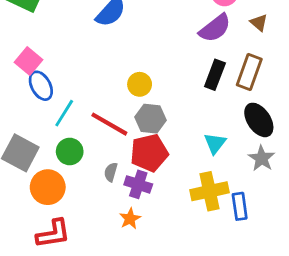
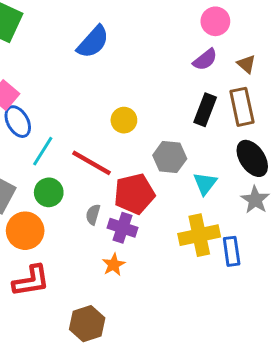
brown triangle: (259, 23) -> (246, 64), moved
purple semicircle: (215, 28) -> (205, 60), size x0.7
brown rectangle: (249, 72) -> (242, 107), turned -32
gray hexagon: (151, 119) -> (170, 157), moved

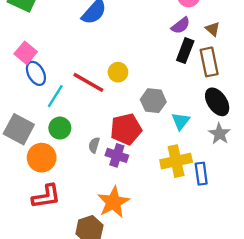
black rectangle: (205, 110) -> (185, 51), moved
red line: (91, 163) -> (88, 82), moved
orange star: (114, 265) -> (113, 202), moved, size x1.8

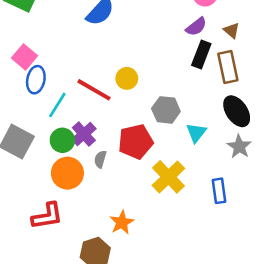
blue ellipse: (36, 73) -> (36, 80), turned 40
purple cross: (117, 155) -> (84, 134), moved, turned 30
orange circle: (42, 158) -> (67, 173), moved
yellow cross: (176, 161) -> (168, 177), moved, turned -32
orange star: (113, 202) -> (122, 222), size x0.7

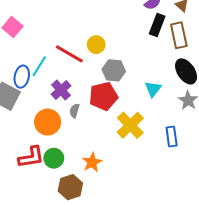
blue ellipse: (36, 80) -> (22, 77), moved
gray hexagon: (166, 110) -> (114, 70), moved
green circle: (62, 140) -> (54, 158), moved

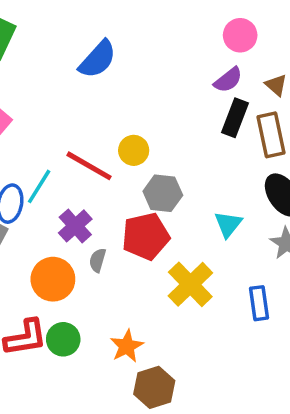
brown hexagon: (70, 187) -> (154, 387), moved

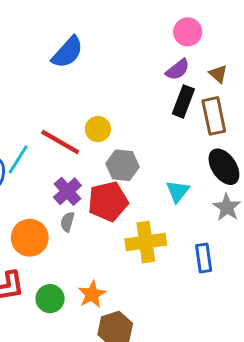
purple cross: (75, 226) -> (67, 191), moved
yellow cross: (190, 284) -> (146, 242), turned 36
green circle: (63, 339) -> (50, 299), moved

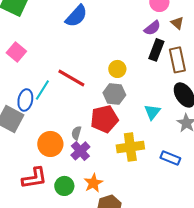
brown triangle: (218, 74) -> (177, 23), moved
yellow circle: (98, 129) -> (117, 69), moved
purple cross: (67, 191) -> (80, 151), moved
blue rectangle: (204, 258) -> (170, 158), turned -60

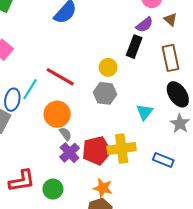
black rectangle: (156, 50) -> (134, 47), moved
red pentagon: (104, 119) -> (97, 151), moved
gray semicircle: (76, 133) -> (65, 134), turned 128
orange circle: (50, 144) -> (57, 114), moved
orange star: (93, 183) -> (103, 188), moved, turned -30

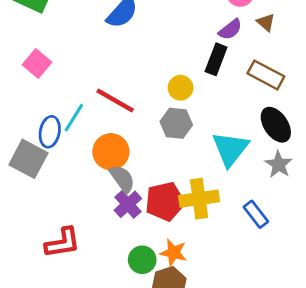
brown rectangle: (170, 58) -> (266, 75), turned -50
cyan triangle: (144, 112) -> (230, 149), size x1.6
gray semicircle: (65, 134) -> (122, 179), size x1.5
blue rectangle: (163, 160) -> (256, 214), turned 30
green circle: (53, 189) -> (142, 260), moved

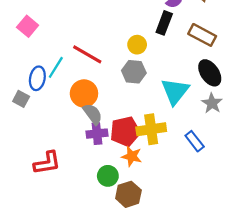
gray square: (28, 159) -> (21, 99), size x0.6
purple cross: (128, 204) -> (97, 134), turned 36
orange star: (173, 253) -> (132, 156), moved

